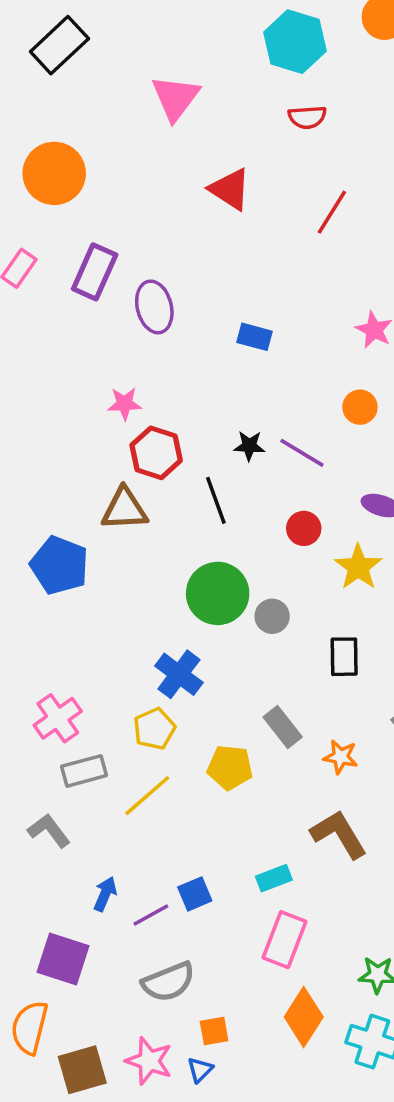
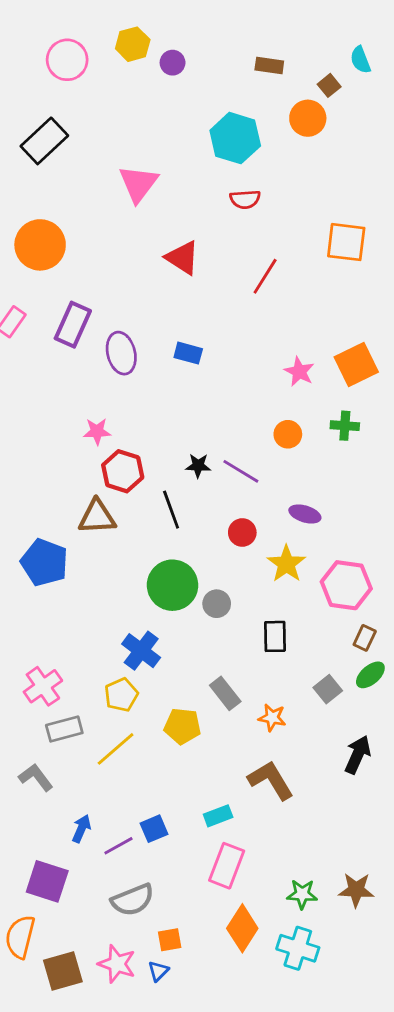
blue rectangle: (255, 337) -> (188, 353), moved

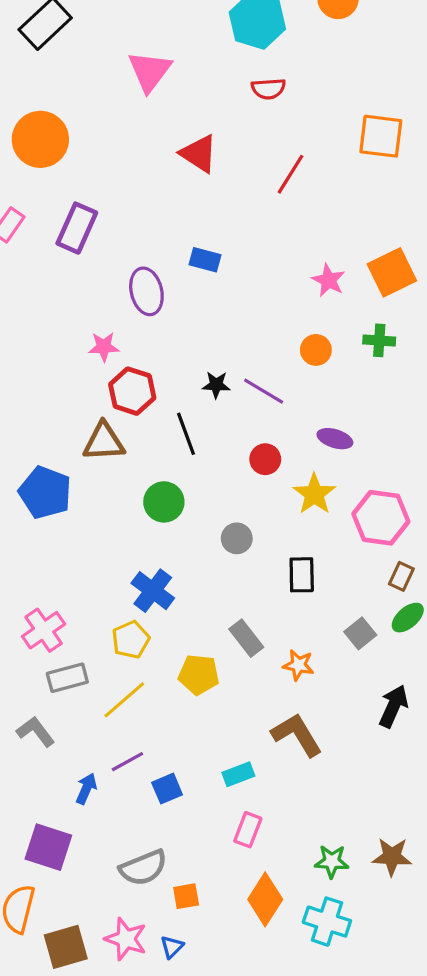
purple ellipse: (121, 353) -> (146, 291), moved
green circle: (173, 585) -> (164, 502), moved, size x0.7
purple line: (118, 846) -> (127, 762), moved
pink rectangle: (227, 866) -> (248, 830), size x0.7
orange square: (170, 940) -> (186, 896), moved

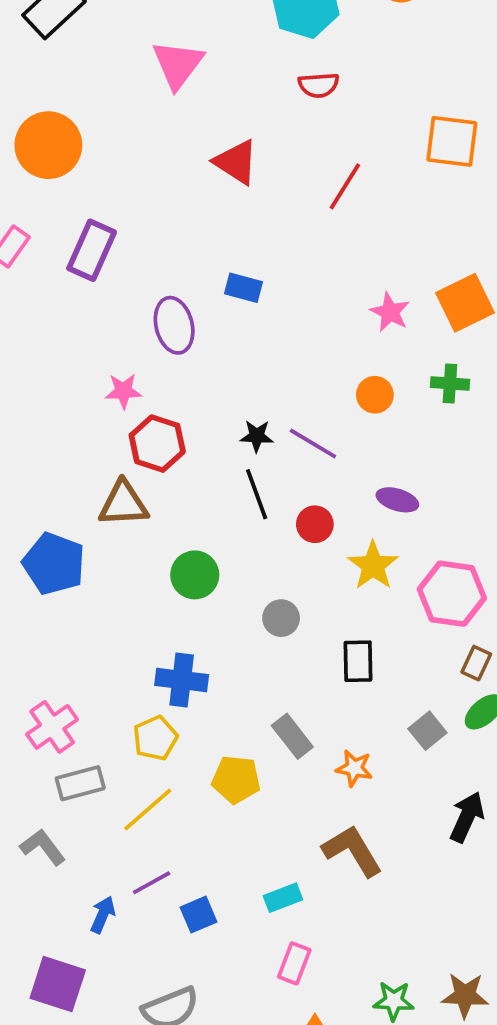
black line: (186, 434) -> (257, 494), moved
blue cross: (153, 591) -> (182, 680), turned -30

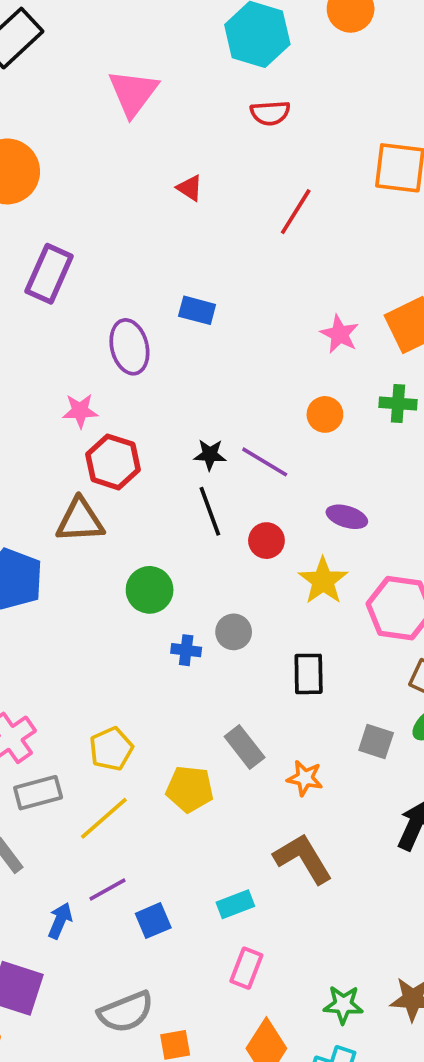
red triangle: (236, 162) -> (190, 188), size x0.6
blue cross: (182, 680) -> (186, 650), moved, size x0.6
gray square: (427, 731) -> (376, 742), turned -33

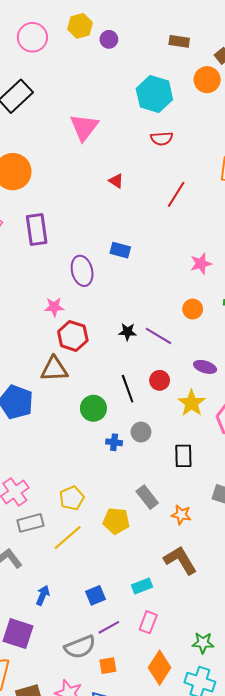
purple rectangle: (49, 274) -> (37, 229), turned -32
pink star: (340, 334) -> (201, 264), turned 30
black line: (210, 511) -> (128, 389), moved
purple line: (108, 890) -> (109, 627), moved

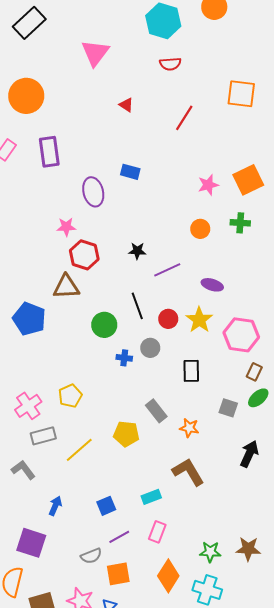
purple line: (159, 336) -> (167, 270), moved, turned -56
red circle: (160, 380) -> (168, 319), moved
yellow pentagon: (72, 498) -> (70, 396), moved
gray semicircle: (80, 647) -> (91, 556), size x0.7
orange square: (108, 666) -> (118, 574), size x1.4

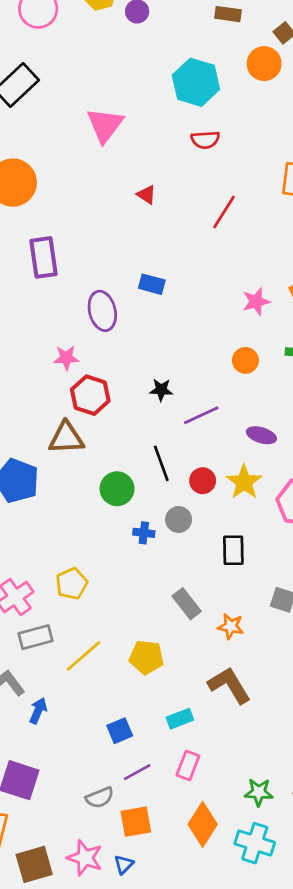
yellow pentagon: (126, 434) -> (146, 657), moved
blue arrow: (55, 506) -> (38, 711), moved

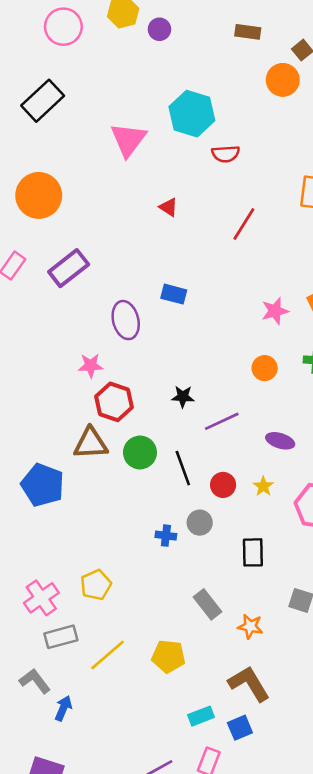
cyan hexagon: (196, 82) -> (192, 114), moved
purple rectangle: (44, 257) -> (69, 268), turned 60
yellow star: (244, 482) -> (263, 486), size x0.6
green circle: (117, 489) -> (140, 452), moved
blue square: (120, 731) -> (240, 728), moved

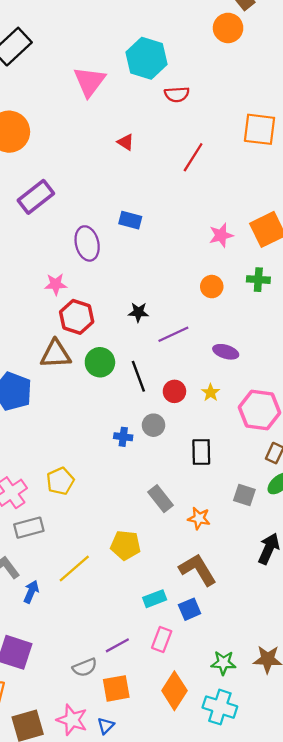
yellow line: (108, 655) -> (74, 568), moved

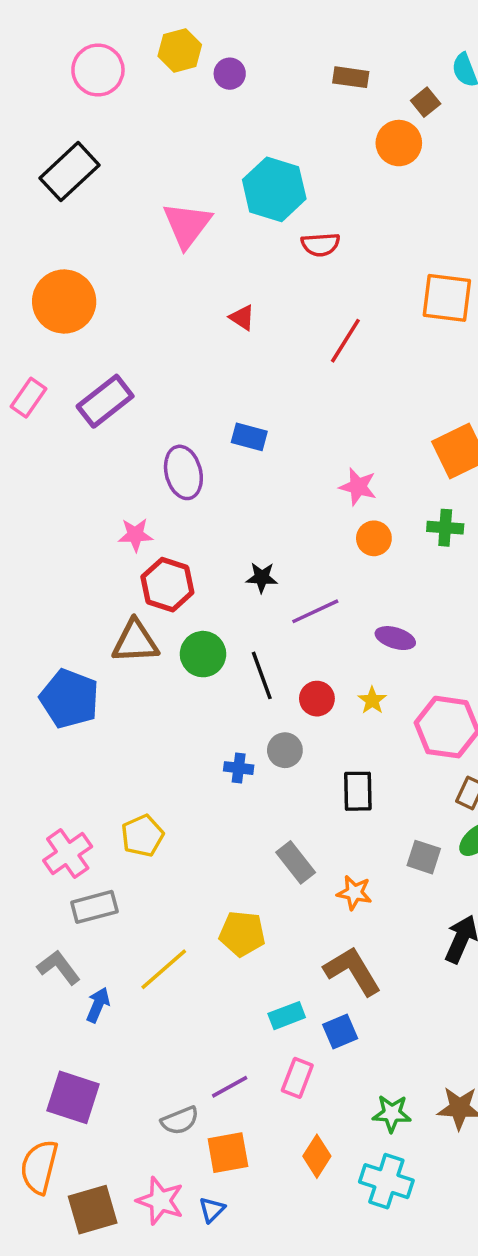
pink star: (221, 235) -> (358, 487), moved, turned 30
orange diamond: (174, 691) -> (317, 1156), size x0.7

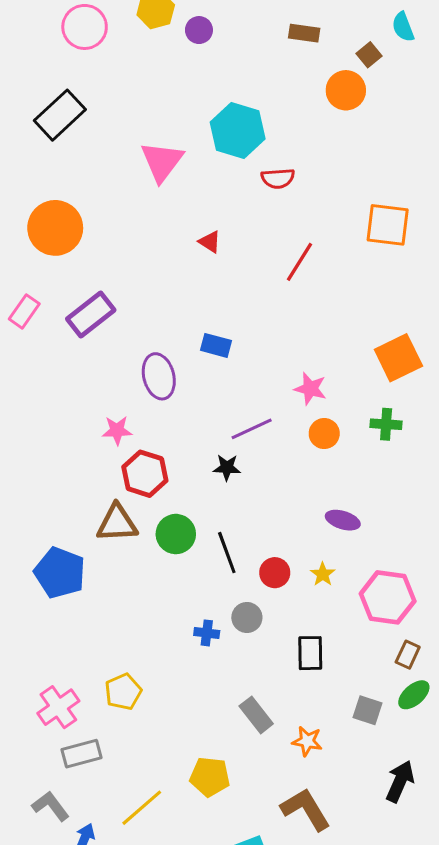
purple line: (315, 611) -> (252, 429), moved

